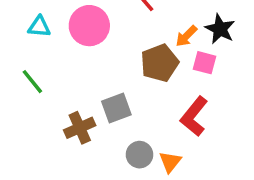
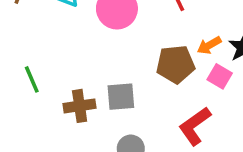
green line: (32, 82) -> (32, 79), moved

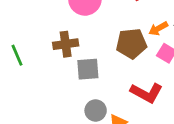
brown cross: (80, 106) -> (66, 44), moved
red L-shape: (195, 126) -> (147, 93), turned -116

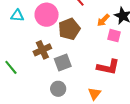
brown pentagon: (131, 44) -> (69, 29), moved
gray circle: (96, 111) -> (58, 89), moved

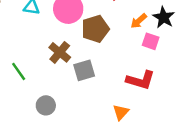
brown cross: (42, 50) -> (60, 52), turned -30
gray circle: (58, 89) -> (46, 105), moved

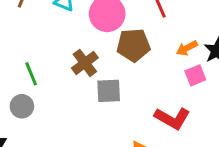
pink square: (151, 41) -> (195, 75), turned 36
gray circle: (46, 105) -> (22, 106), moved

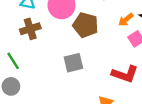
brown pentagon: (133, 45) -> (86, 25), turned 30
brown cross: (85, 63) -> (30, 29), moved, turned 30

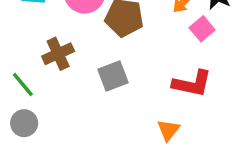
brown cross: (30, 29) -> (58, 54), moved

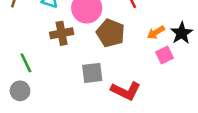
brown cross: (58, 54) -> (62, 33), moved
red L-shape: (192, 84) -> (126, 91), moved

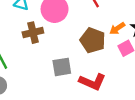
brown pentagon: (111, 33) -> (93, 40), moved

